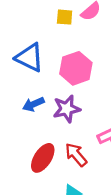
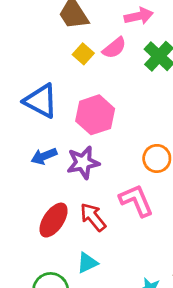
yellow square: (65, 17) -> (83, 54), turned 36

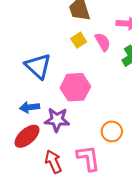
pink semicircle: (114, 48) -> (103, 42), turned -96
red ellipse: (54, 220) -> (27, 136), moved

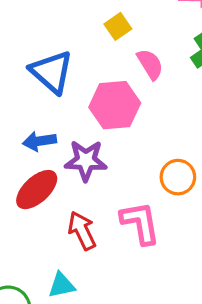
pink semicircle: (103, 42) -> (150, 64), moved

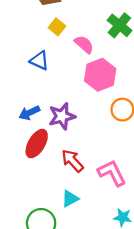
blue triangle: (52, 72) -> (39, 61), moved, size x0.7
pink hexagon: (115, 105) -> (100, 75), moved
pink L-shape: (140, 223) -> (112, 173), moved

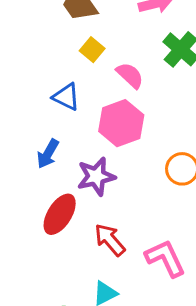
pink hexagon: (100, 75) -> (121, 123), moved
blue arrow: (29, 113) -> (48, 154), moved, turned -36

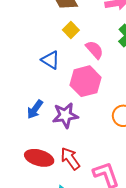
blue arrow: (48, 154) -> (35, 109), moved
red ellipse: (60, 214) -> (39, 158), moved, turned 68

